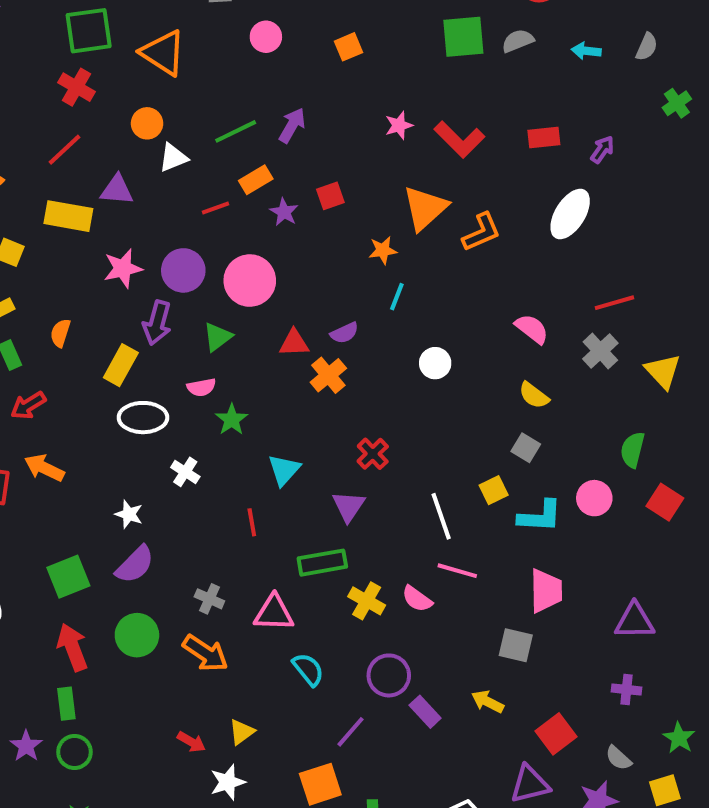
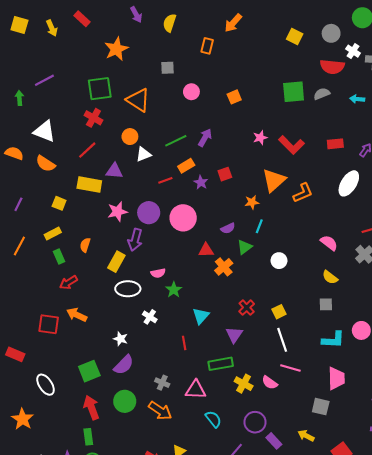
purple semicircle: (344, 333) -> (228, 228), moved
green triangle: (218, 337) -> (245, 247), moved
gray square: (526, 448) -> (326, 304), turned -32
yellow square: (494, 490) -> (279, 312), moved

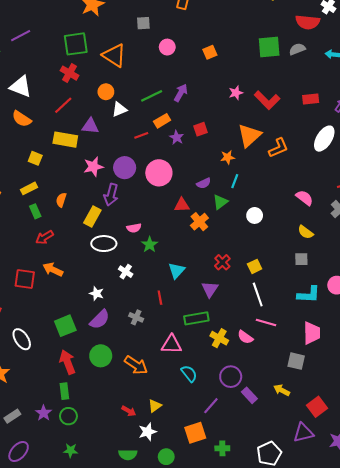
gray cross: (162, 383) -> (136, 317), moved

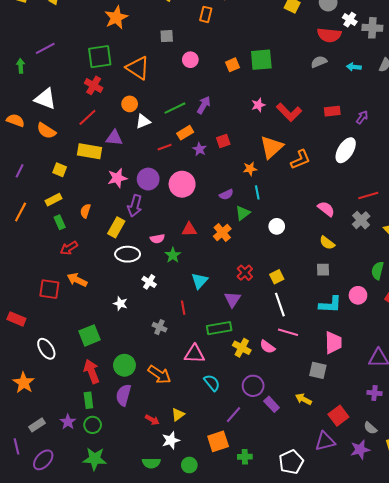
green square: (269, 47) -> (261, 60), moved
cyan line: (235, 181) -> (257, 192), turned -32
red triangle: (182, 205) -> (189, 229), moved
purple semicircle: (100, 319) -> (123, 395), moved, turned 150
green star: (71, 450) -> (95, 459), size x1.6

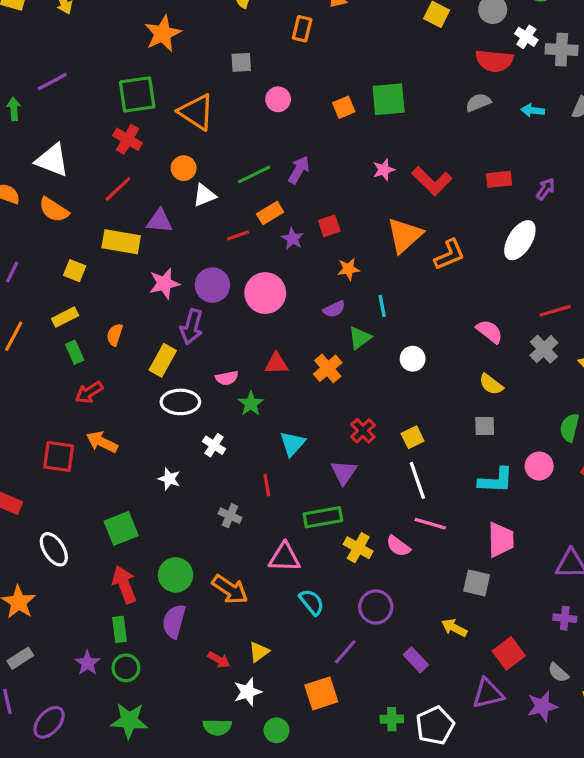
orange star: (250, 169) -> (349, 269), moved
purple rectangle: (272, 404) -> (416, 660), moved
gray rectangle: (37, 425) -> (20, 658), moved
green cross: (245, 457) -> (392, 719), moved

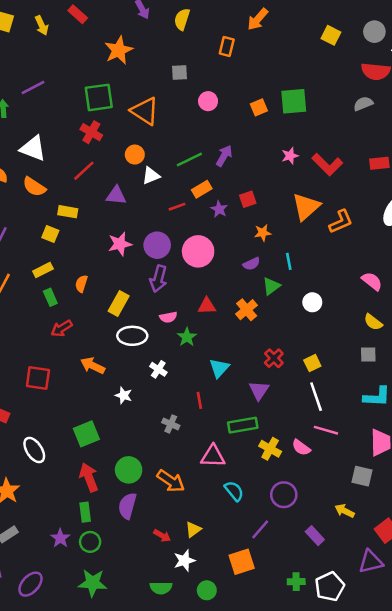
yellow rectangle: (121, 242) -> (68, 212), moved, size x0.7
purple arrow: (192, 327) -> (158, 279), moved
orange arrow: (102, 442) -> (93, 366), moved

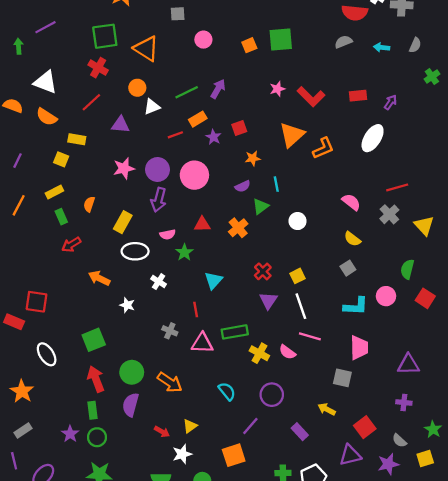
gray square: (368, 354) -> (348, 268), turned -32
red square: (38, 378) -> (37, 302), moved
purple triangle: (259, 390) -> (268, 301), moved
pink triangle: (213, 456) -> (202, 343), moved

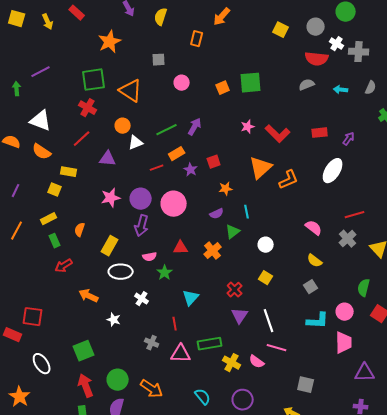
yellow square: (298, 276) -> (266, 278), moved, turned -32
pink trapezoid: (359, 348) -> (344, 343), moved

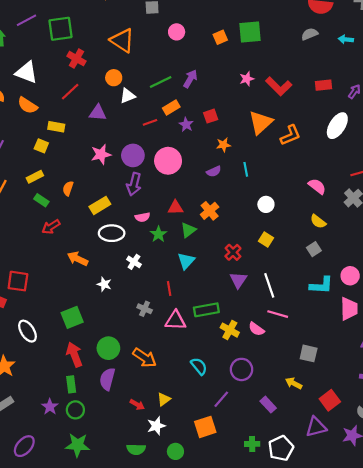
green square: (94, 80) -> (60, 29), moved
green triangle: (233, 232) -> (188, 230), moved
green rectangle: (55, 241) -> (41, 200), turned -32
yellow rectangle: (110, 246) -> (100, 205), turned 30

